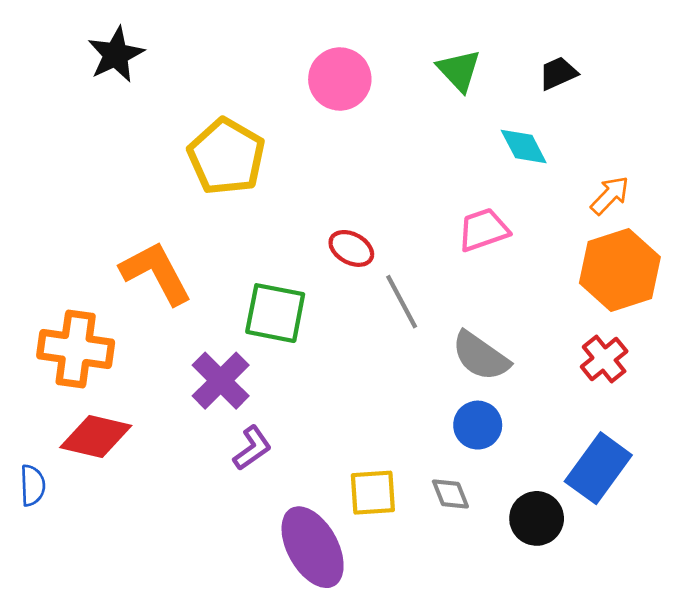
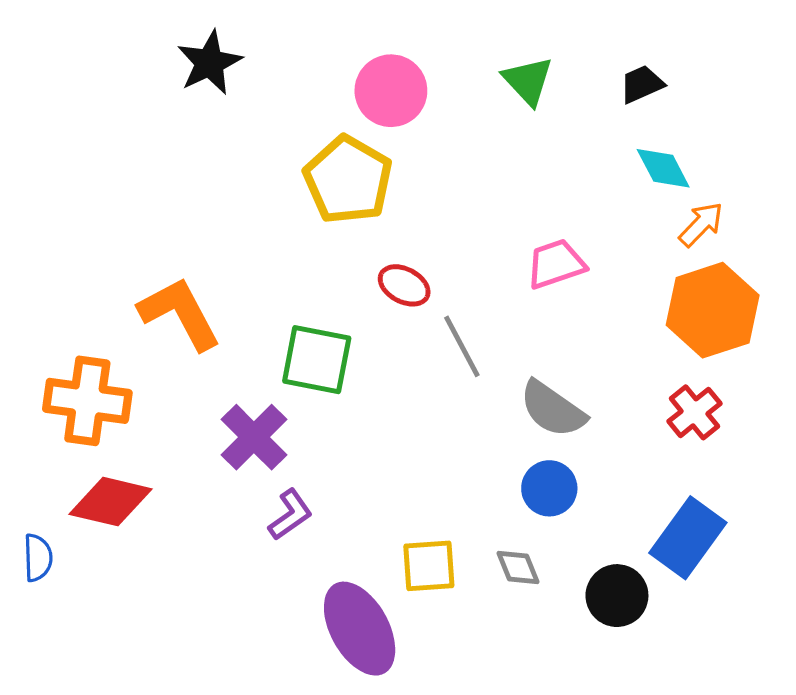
black star: (116, 55) -> (209, 63), moved
cyan diamond: (524, 146) -> (663, 168), moved
yellow pentagon: (226, 157) -> (348, 180), moved

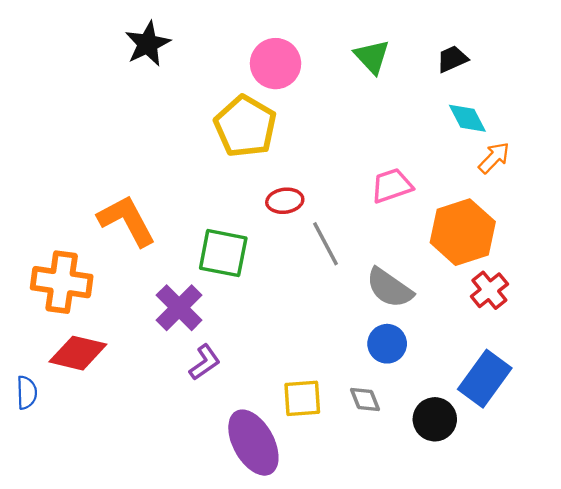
red ellipse: (404, 285) -> (285, 201), turned -36
orange hexagon: (713, 310) -> (463, 232), moved

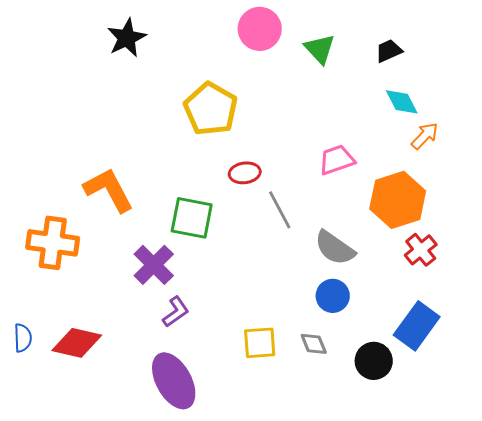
pink circle: (276, 64) -> (260, 29), moved
red diamond: (78, 353) -> (77, 343), moved
purple ellipse: (253, 443) -> (174, 381), moved

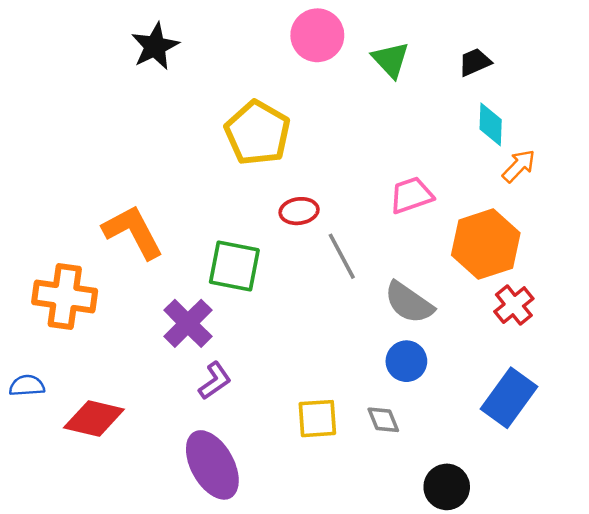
cyan diamond: (402, 102) -> (491, 124), turned 30
blue semicircle: (23, 338) -> (27, 386), moved, turned -92
black circle: (374, 361) -> (447, 487), moved

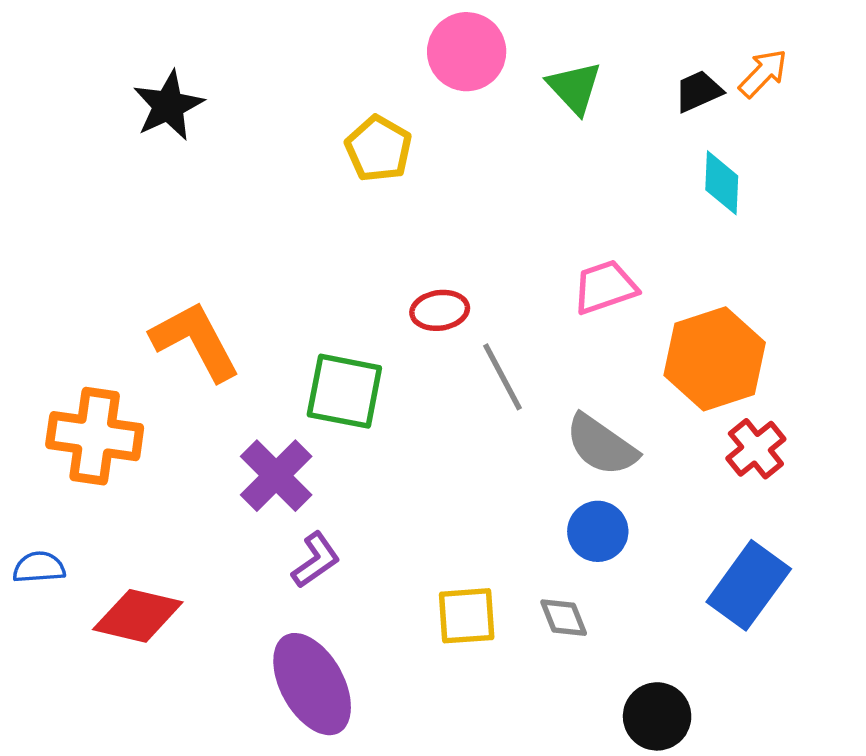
black star: (155, 46) -> (168, 106), moved
yellow pentagon: (258, 133) -> (379, 149), moved, size x0.7
orange arrow: (519, 166) -> (763, 73), moved

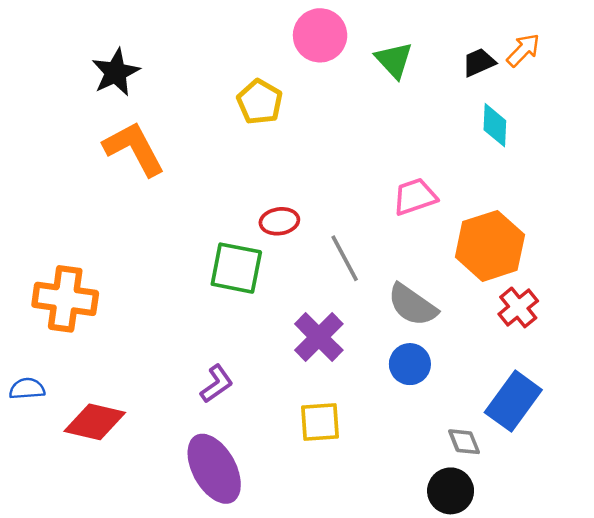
red ellipse: (440, 310) -> (279, 221), moved
orange L-shape: (195, 341) -> (134, 149), moved
purple cross: (276, 476) -> (319, 337), moved
gray diamond: (564, 618) -> (464, 442), moved

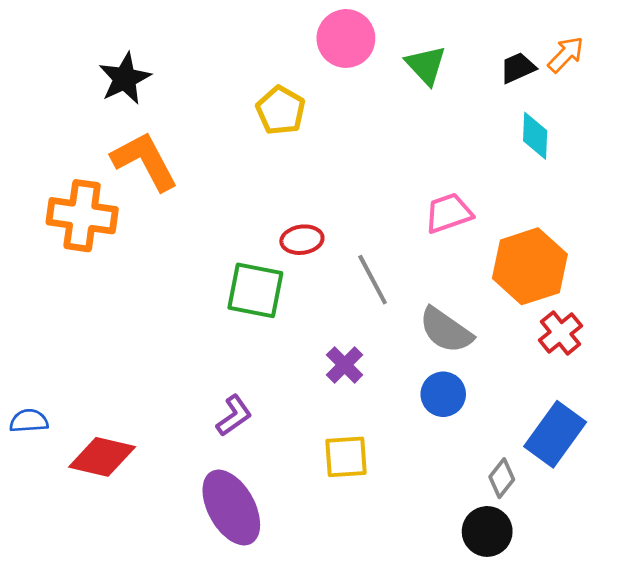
orange cross: (65, 299) -> (82, 216), moved
purple cross: (319, 337) -> (345, 365), size x0.7
gray diamond: (464, 442) -> (502, 478), turned 60

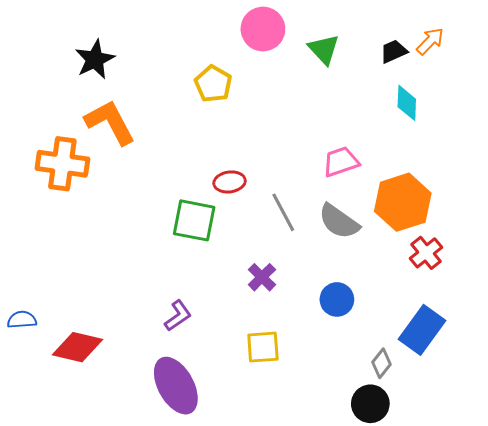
gray semicircle: (446, 330) -> (339, 221), moved

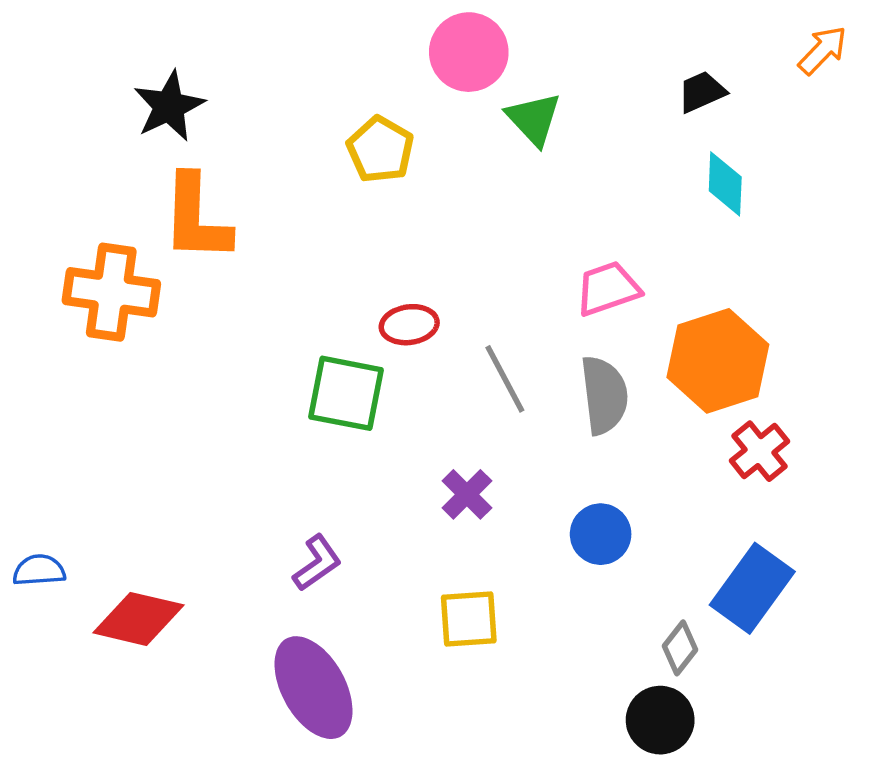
orange arrow: (430, 41) -> (823, 50), moved
green triangle: (324, 49) -> (534, 119), moved
orange L-shape: (110, 122) -> (196, 218), turned -150
gray semicircle: (339, 221) -> (604, 395), turned -132

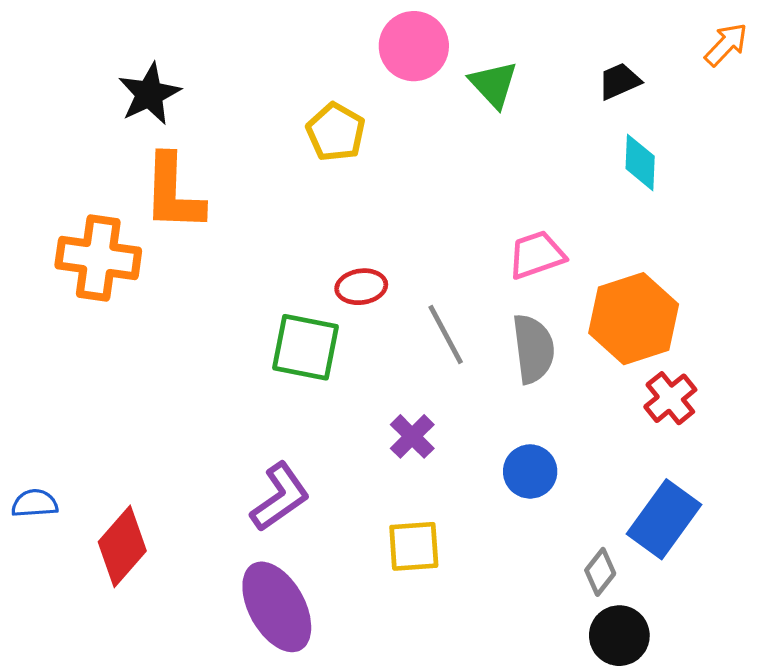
green triangle: (534, 119) -> (493, 84), moved
purple L-shape: (317, 563) -> (280, 497), size x1.4
red diamond: (138, 619) -> (122, 546), turned -62
black circle: (660, 720) -> (619, 636), moved

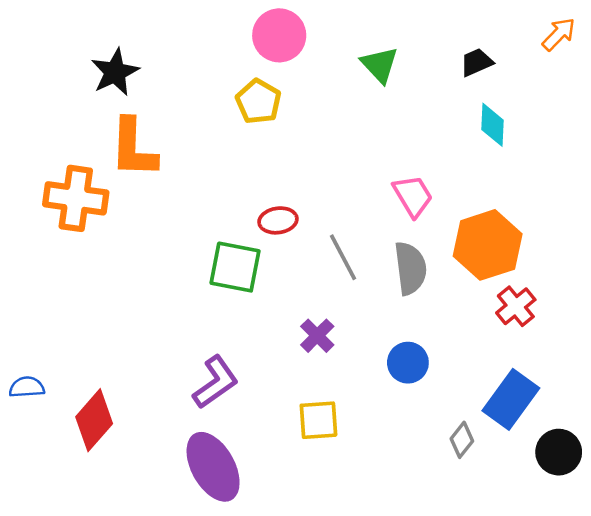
pink circle: (414, 46) -> (279, 35), moved
pink trapezoid: (536, 255) -> (413, 196), turned 78
black circle: (619, 636) -> (559, 452), moved

